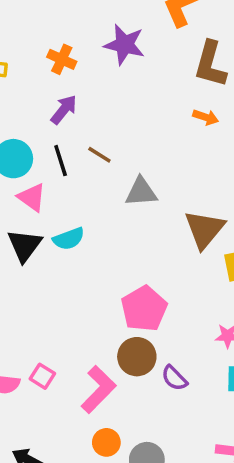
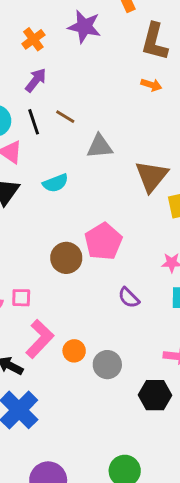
orange cross: (62, 59) -> (33, 39), turned 30
cyan semicircle: (69, 239) -> (55, 183), moved
brown circle: (137, 357) -> (66, 258), moved
pink square: (42, 376) -> (21, 298), turned -30
pink L-shape: (98, 389) -> (40, 339), moved

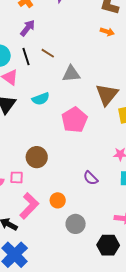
pink pentagon: (103, 241) -> (74, 120), moved
brown circle: (66, 258) -> (37, 157), moved
orange circle: (74, 351) -> (58, 200), moved

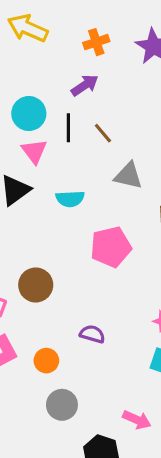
purple semicircle: (91, 178) -> (92, 334), moved, turned 133

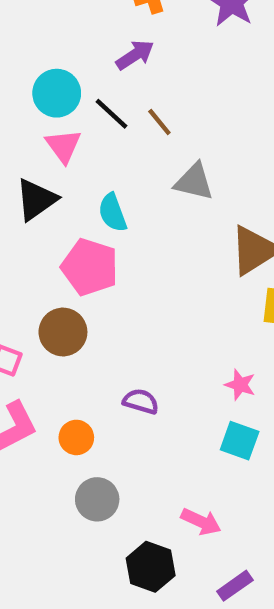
black line: (68, 128) -> (111, 114), turned -48
cyan semicircle: (70, 199) -> (113, 213), turned 72
pink pentagon: (111, 247) -> (90, 267), moved, turned 30

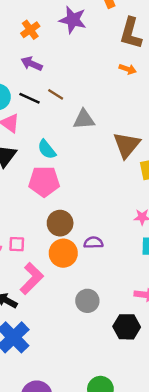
purple arrow: (135, 55) -> (32, 64), turned -105
brown circle: (63, 332) -> (60, 223), moved
orange circle: (76, 437) -> (63, 253), moved, size x1.5

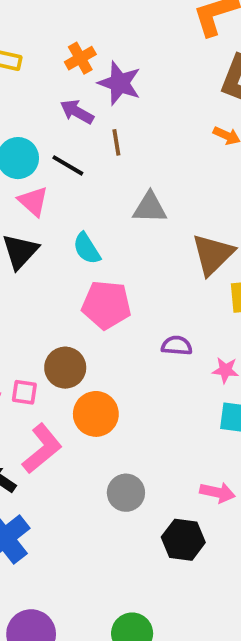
purple star: (73, 20) -> (120, 83), moved
brown line: (56, 94) -> (116, 142), moved, turned 42
pink pentagon: (44, 181) -> (106, 305), moved
brown circle: (60, 223) -> (65, 368), moved
purple semicircle: (93, 243) -> (177, 346), moved

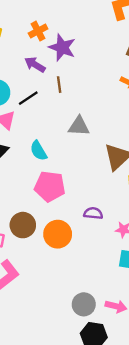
black line: (68, 165) -> (28, 98), turned -66
orange circle: (96, 414) -> (58, 234), moved
gray circle: (126, 493) -> (84, 304), moved

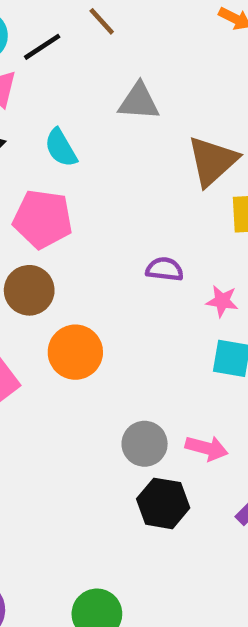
brown line: (59, 85) -> (102, 21), turned -35
pink pentagon: (50, 186) -> (43, 219), moved
orange circle: (58, 234) -> (75, 352), moved

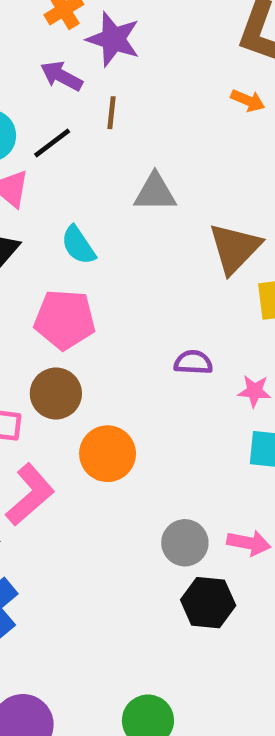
brown line: (102, 21) -> (111, 113), turned 52

